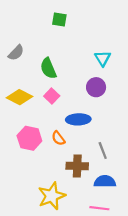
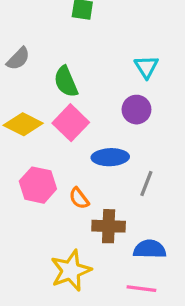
pink square: (52, 96) -> (71, 123), size x1.5
orange semicircle: (58, 138) -> (79, 198), moved
gray line: (103, 150) -> (146, 183), moved, turned 42

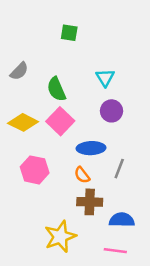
cyan triangle: (146, 67) -> (105, 78), moved
orange semicircle: (79, 198) -> (82, 175), moved

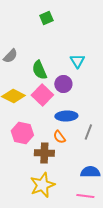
green square: (69, 33) -> (46, 18), moved, turned -32
purple circle: (111, 111) -> (63, 84), moved
brown cross: (90, 202) -> (44, 153), moved

